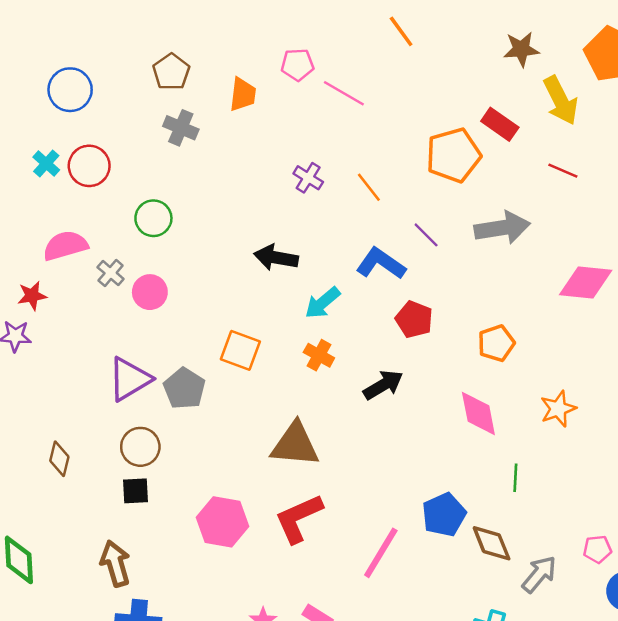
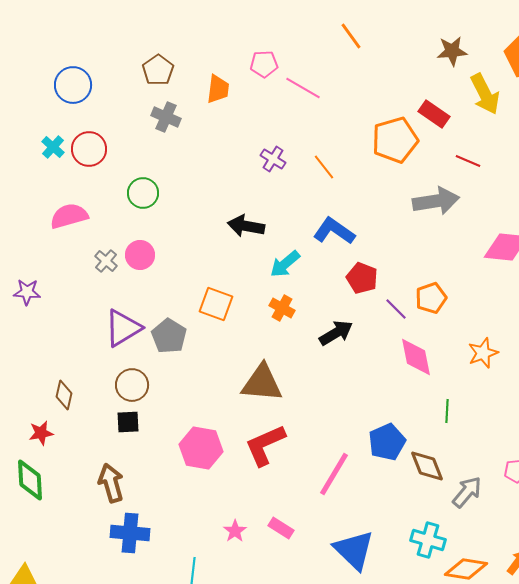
red line: (563, 171) -> (468, 161), moved
purple line: (426, 235) -> (396, 309), moved
gray cross: (111, 273) -> (106, 261), moved
red star: (32, 296) -> (41, 433), moved

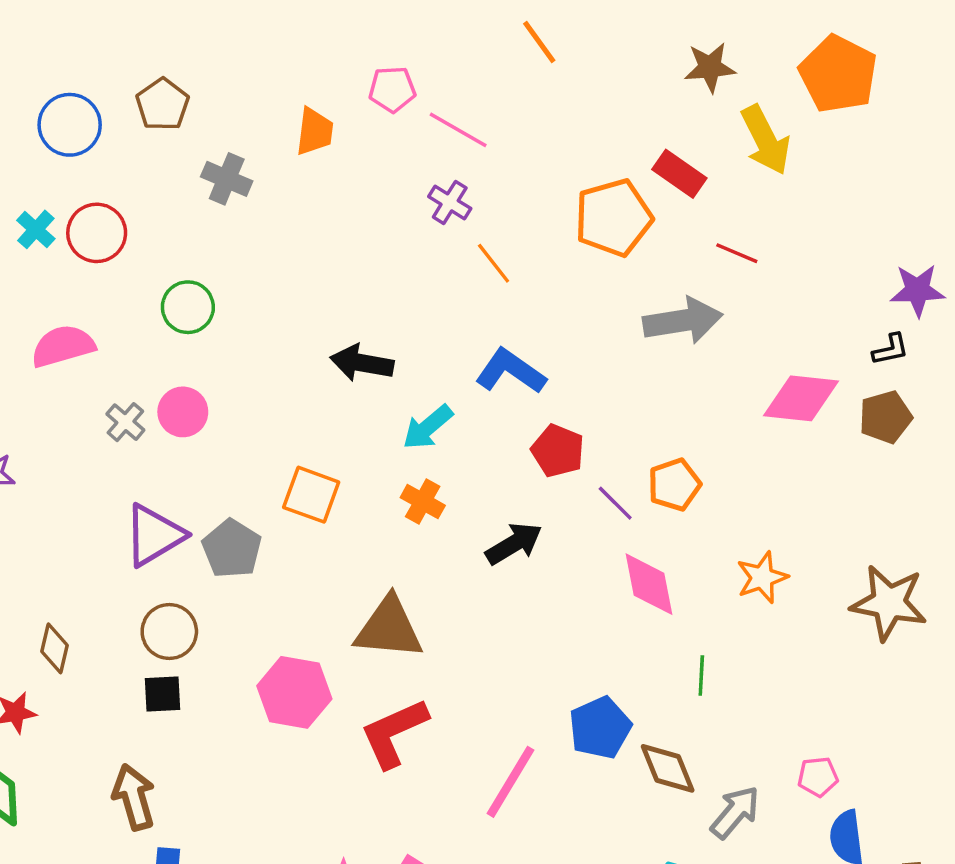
brown pentagon: (158, 70) -> (163, 105), moved
purple cross: (273, 159) -> (450, 202), moved
pink hexagon: (201, 448) -> (294, 692), moved

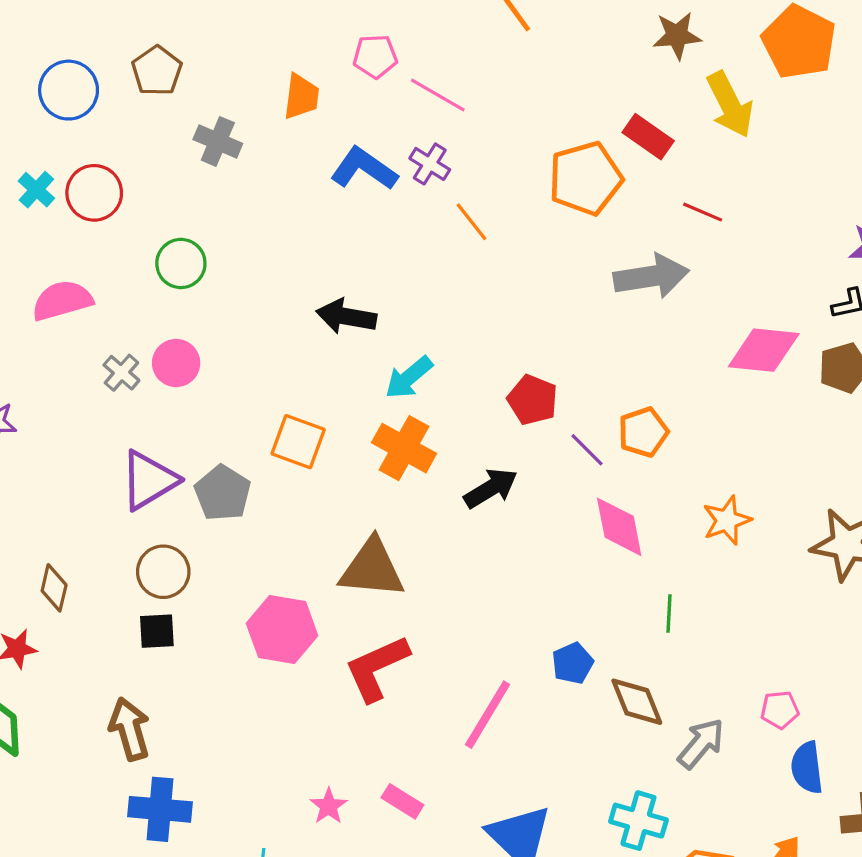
blue L-shape: (510, 371) -> (364, 169), moved
orange cross: (423, 501) -> (404, 448), size x1.5
blue pentagon: (600, 728) -> (573, 663), size x0.7

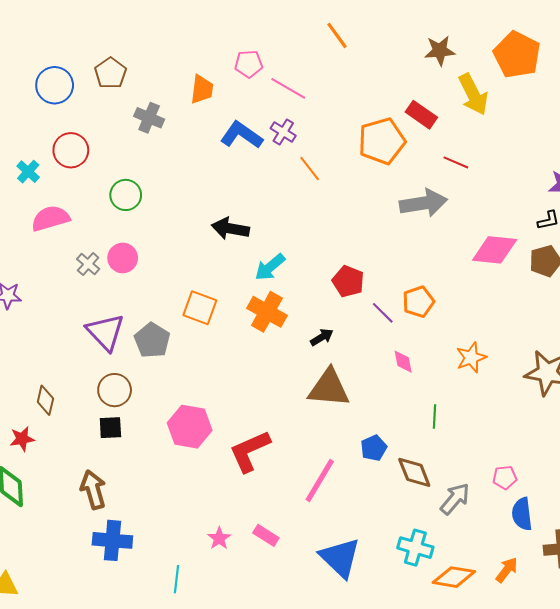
cyan cross: (36, 190) -> (28, 172), moved
purple triangle: (149, 480) -> (105, 332), turned -42
black arrow: (491, 488) -> (322, 337), size x0.7
pink diamond: (619, 527) -> (403, 362), size x0.6
brown triangle: (372, 569) -> (329, 388), moved

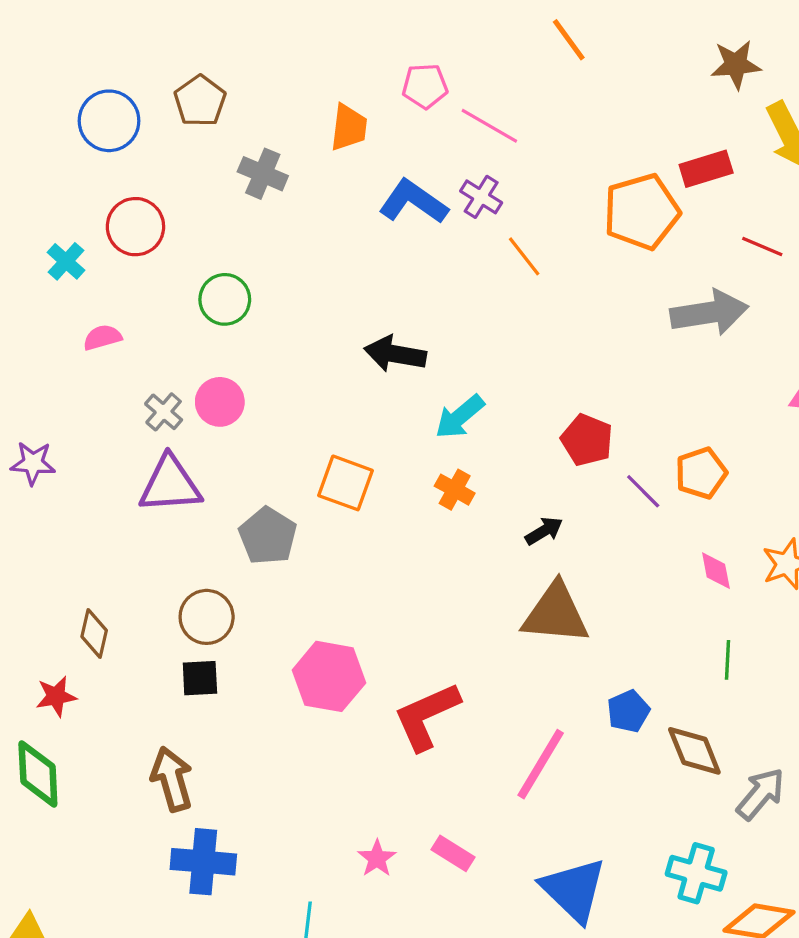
red rectangle: (421, 115) -> (706, 169), turned -52
pink semicircle: (51, 218) -> (102, 337), size x0.6
orange cross: (267, 312) -> (455, 490), size x0.6
purple triangle: (105, 332) -> (170, 485), moved, turned -51
pink diamond: (403, 362) -> (716, 571), moved

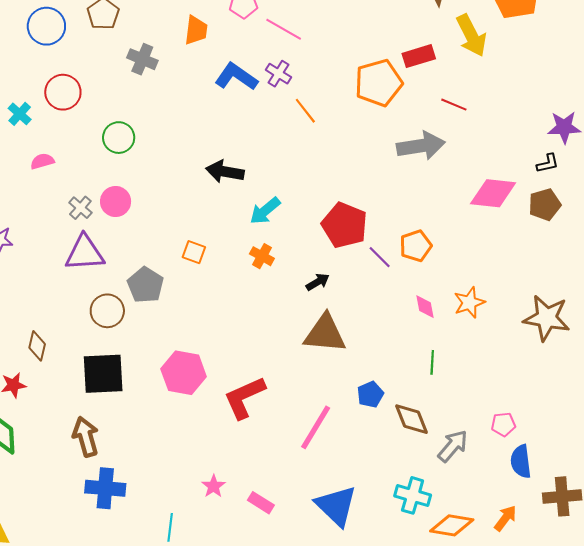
red pentagon: (587, 440) -> (345, 225), size x1.4
orange square: (346, 483) -> (194, 252), size x0.7
brown circle: (207, 617) -> (107, 311), moved
black square: (200, 678) -> (103, 374), size x1.8
pink rectangle: (453, 853) -> (261, 503), moved

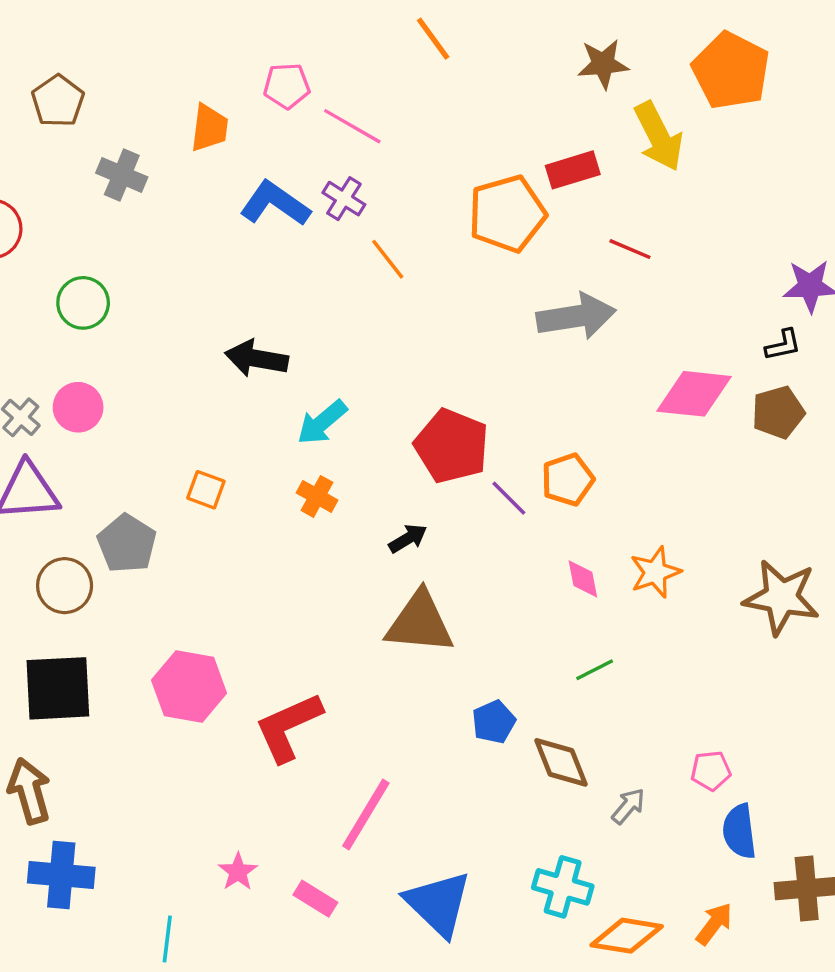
green line: (432, 362) -> (595, 670), turned 60
pink line: (316, 427) -> (366, 814), moved
gray arrow: (453, 446) -> (628, 806), size x0.7

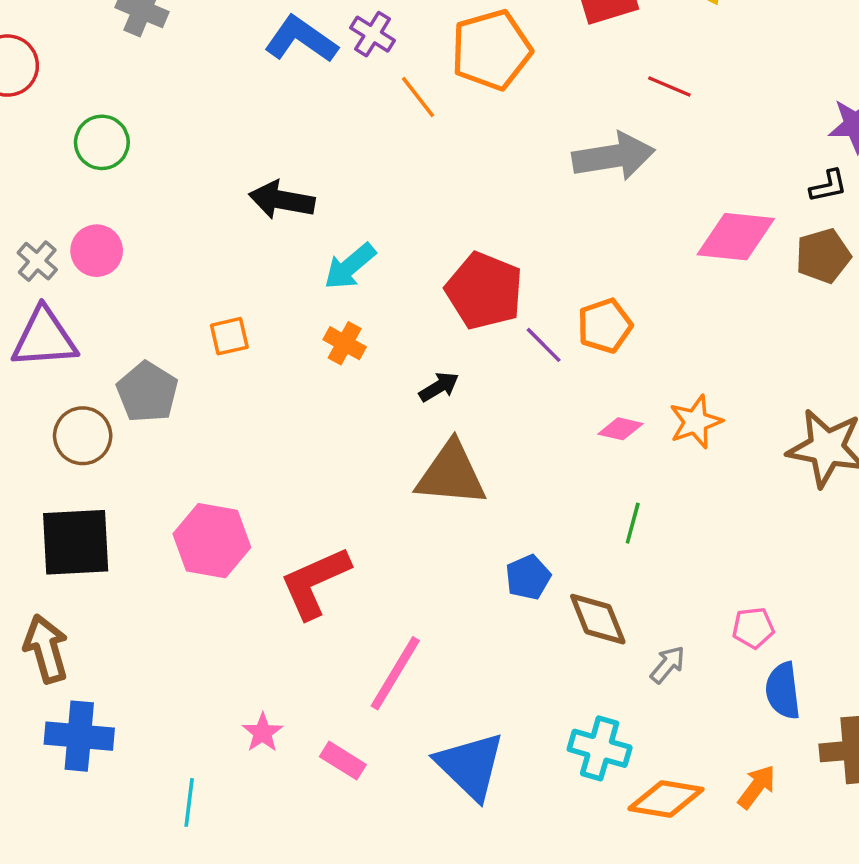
orange pentagon: (507, 214) -> (491, 50), moved
orange square: (206, 490) -> (229, 336), turned -33
pink diamond: (583, 579) -> (621, 429), turned -66
green line: (595, 670) -> (633, 523), turned -48

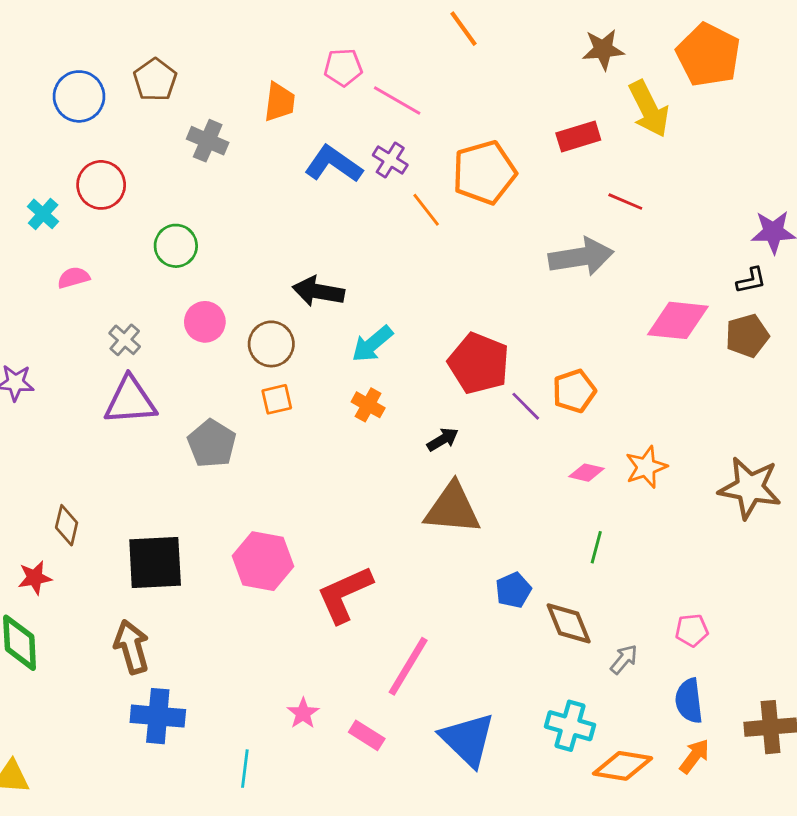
pink circle: (97, 251) -> (205, 322), moved
brown circle: (83, 436) -> (271, 344), moved
blue semicircle: (783, 691) -> (689, 701), moved

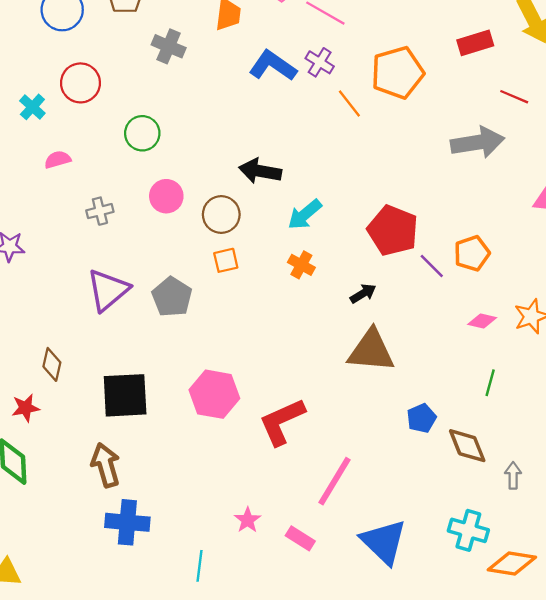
gray cross: (125, 340) -> (100, 211), turned 35
purple triangle: (130, 401) -> (108, 290), moved, turned -36
gray arrow: (624, 659) -> (513, 475), turned -40

